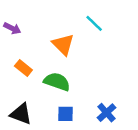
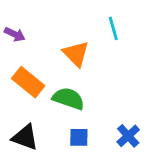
cyan line: (94, 23) -> (113, 28), turned 30
orange rectangle: (23, 68) -> (28, 82), size x1.5

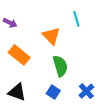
green semicircle: (68, 99) -> (60, 66), moved, turned 55
blue square: (79, 137) -> (53, 92), turned 32

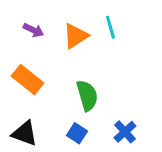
purple arrow: (10, 23) -> (33, 30), moved
orange triangle: (51, 36) -> (76, 36), moved, turned 42

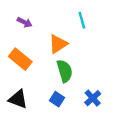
orange triangle: (76, 36) -> (58, 44), moved

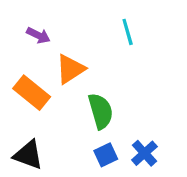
orange triangle: (58, 44) -> (70, 69), moved
blue square: (57, 99) -> (106, 155), moved, turned 32

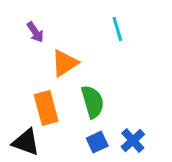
purple arrow: (38, 35) -> (35, 32), turned 30
orange rectangle: (32, 93) -> (46, 108), moved, turned 36

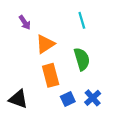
green semicircle: (93, 102) -> (82, 59), moved
orange rectangle: (46, 108) -> (51, 75), moved

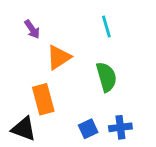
orange rectangle: (51, 75) -> (43, 99), moved
blue cross: (93, 98) -> (120, 127), turned 35

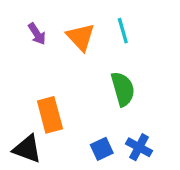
orange triangle: (59, 57) -> (81, 37), moved, turned -40
blue cross: (120, 127) -> (139, 147), turned 35

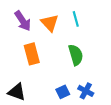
purple arrow: (37, 34) -> (23, 21), size x1.5
orange rectangle: (50, 115) -> (32, 54), moved

